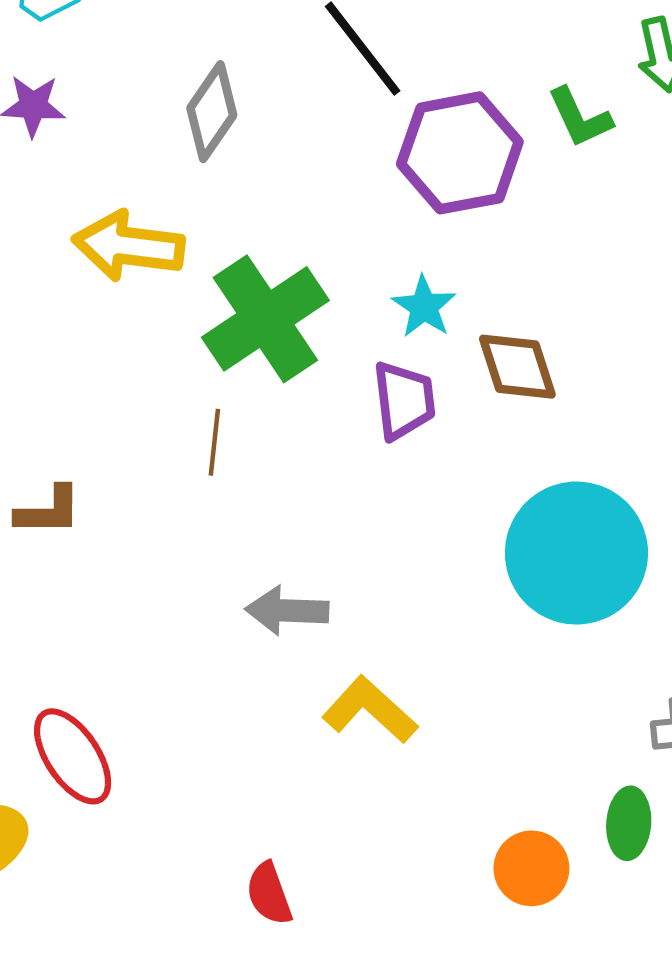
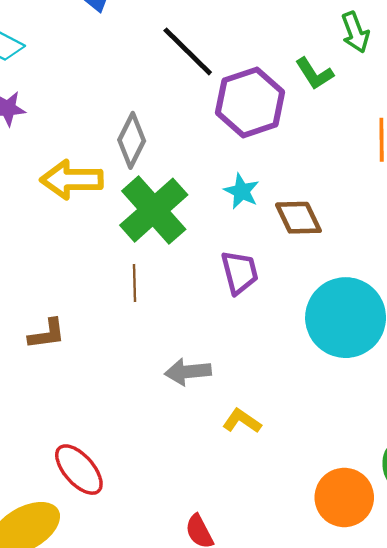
gray diamond: (212, 112) -> (132, 140), moved
purple trapezoid: (404, 400) -> (240, 272), moved
yellow L-shape: (370, 710) -> (242, 421), size x0.7
orange circle: (531, 868) -> (344, 497), size x1.4

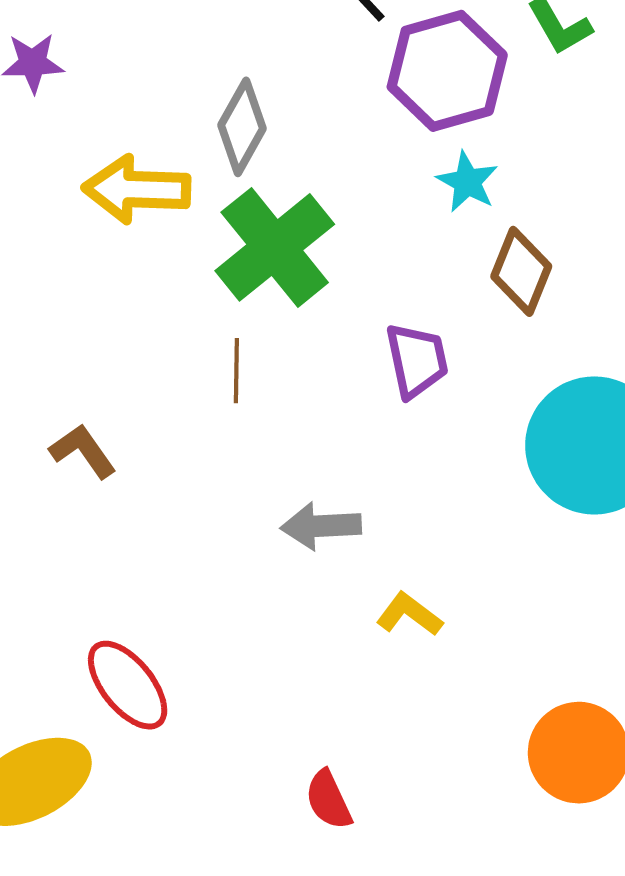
cyan star: (242, 191) -> (467, 182), moved
brown diamond: (298, 218) -> (521, 271), turned 45
brown L-shape: (47, 334) -> (83, 451), turned -120

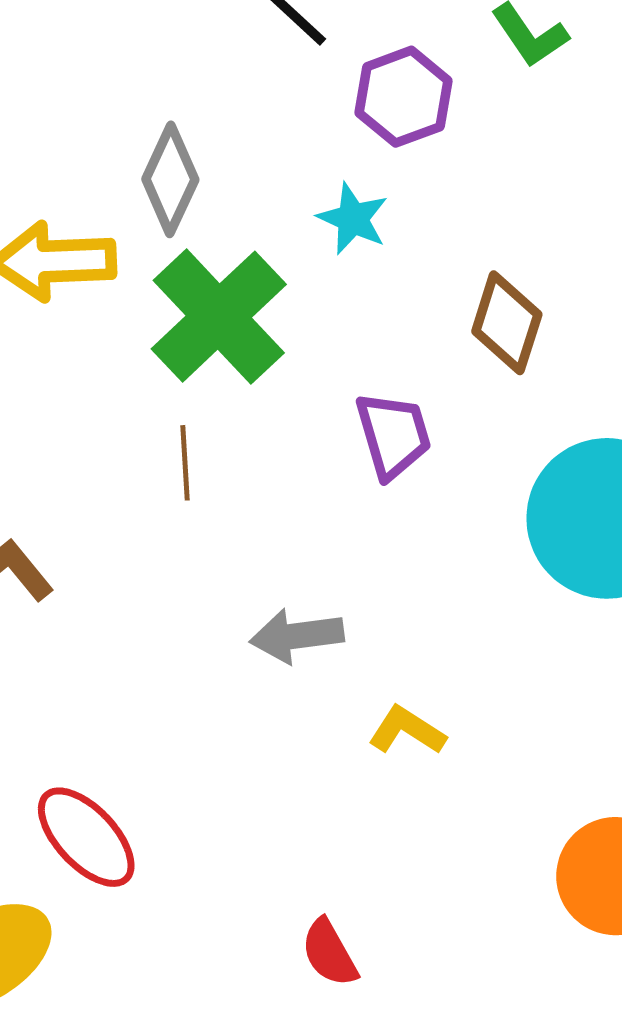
purple hexagon: (447, 71) -> (403, 97), size x0.7
cyan star: (467, 182) -> (353, 219), moved

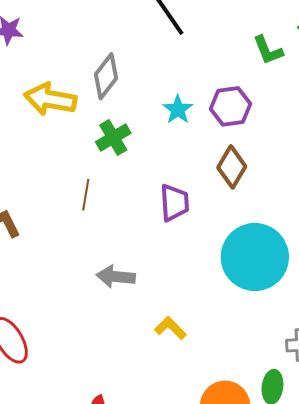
purple hexagon: (403, 97) -> (230, 106), moved
green cross: (219, 317) -> (113, 137), size x0.6
yellow L-shape: (407, 730) -> (170, 328), moved

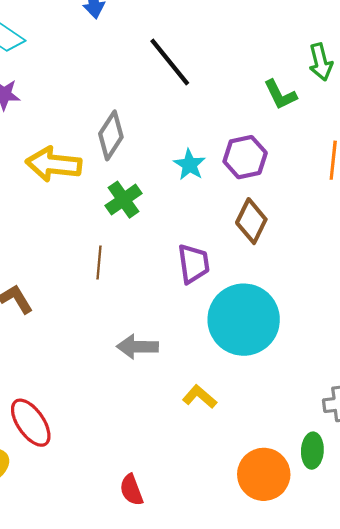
cyan circle: (255, 257) -> (244, 320), moved

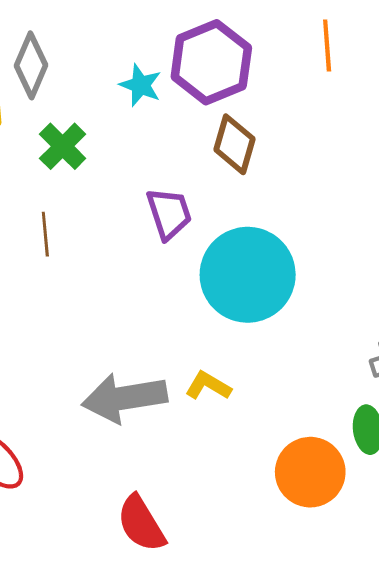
purple hexagon: (245, 157) -> (211, 62), size x1.4
gray arrow: (138, 347) -> (124, 398), moved, size x1.5
red semicircle: (131, 490) -> (141, 524), size x1.4

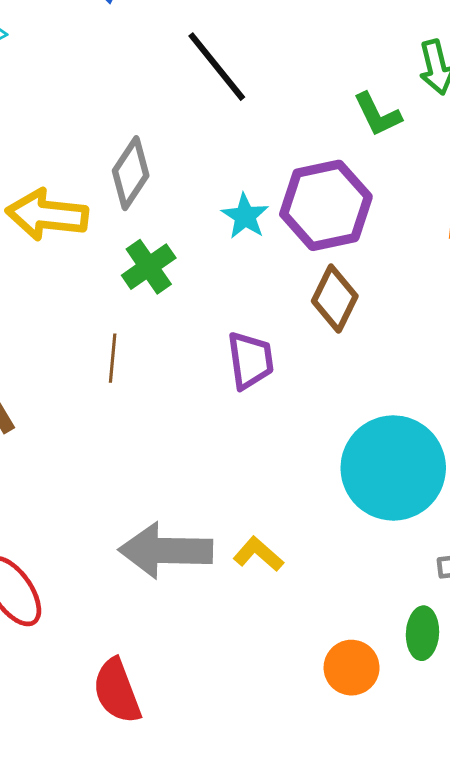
cyan circle: (248, 275) -> (393, 468), moved
orange circle: (310, 472) -> (352, 668), size x0.7
red semicircle: (141, 524) -> (117, 691), moved

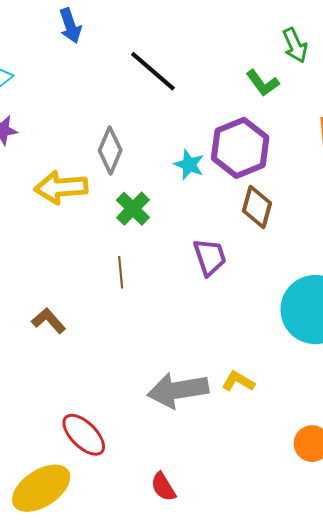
red semicircle: (117, 691) -> (163, 487), size x0.7

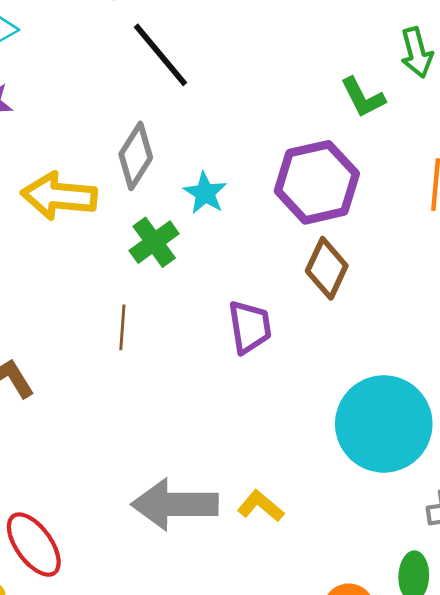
black line: (153, 71) -> (161, 55), moved
cyan star: (189, 165) -> (205, 193), moved

